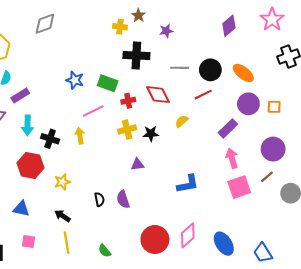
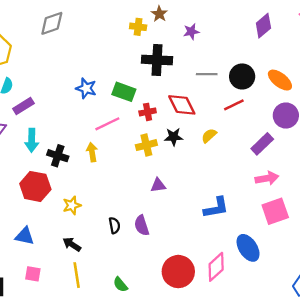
black star: (151, 134) -> (174, 137), moved
pink arrow: (232, 158) -> (267, 178), turned 96
blue ellipse: (224, 244) -> (248, 248), moved

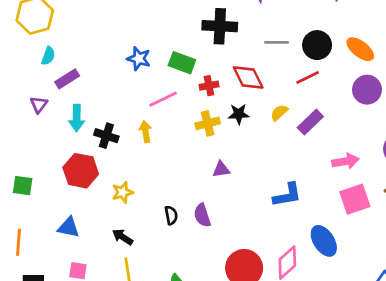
purple rectangle: (262, 144) -> (310, 122), moved

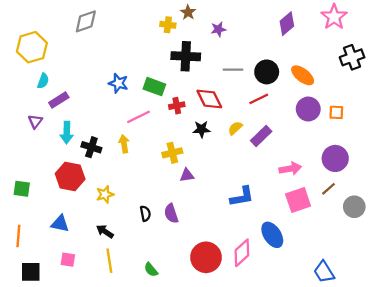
yellow cross: (208, 123) -> (172, 153), moved

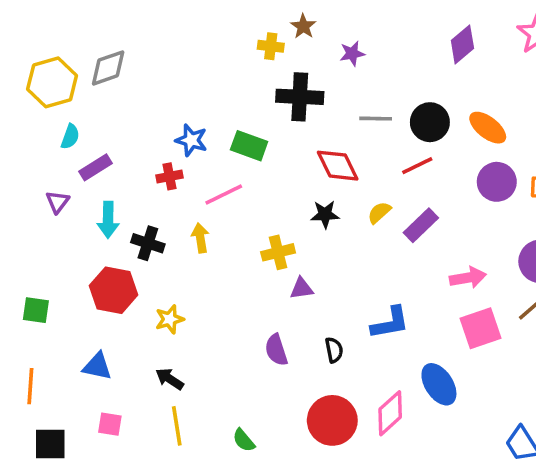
gray diamond: (86, 21) -> (108, 68), moved
red cross: (177, 106) -> (170, 176), moved
black semicircle: (145, 213) -> (334, 350), moved

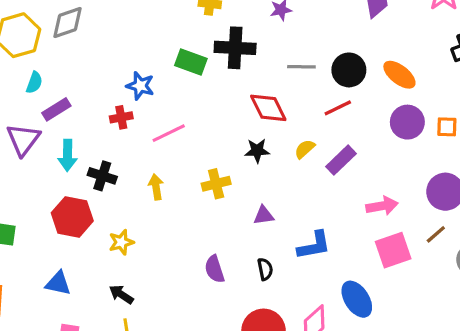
green rectangle: (249, 146) -> (191, 62), moved
purple triangle: (57, 202) -> (23, 139), size x1.6
yellow arrow: (200, 238) -> (156, 187), moved
purple triangle: (302, 288) -> (264, 215), moved

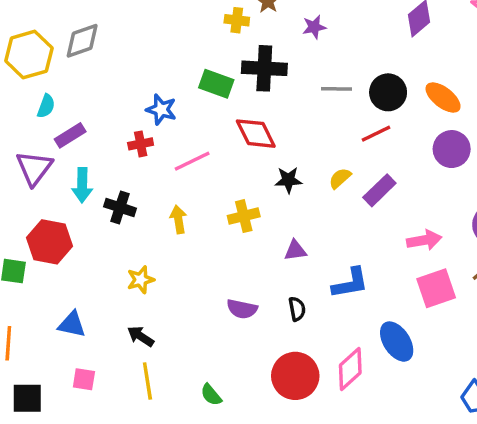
red diamond: (268, 108) -> (256, 134), moved
red hexagon: (72, 217) -> (50, 242), moved
purple semicircle: (215, 269) -> (242, 309), turned -60

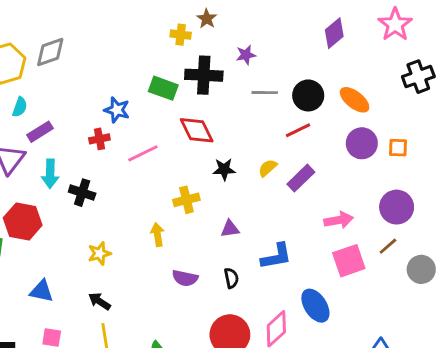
purple star: (314, 27) -> (246, 55), moved
yellow arrow: (178, 220) -> (157, 235), moved

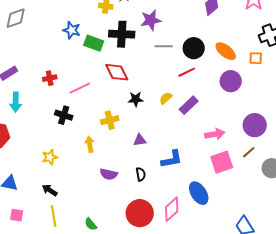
purple star: (246, 55) -> (151, 20), size x1.5
blue star: (117, 110) -> (72, 30), moved
orange square: (398, 148) -> (256, 58), moved
black cross: (82, 193) -> (64, 115), moved

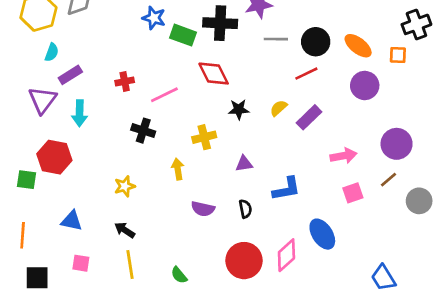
pink square: (222, 162) -> (353, 193), size x0.7

